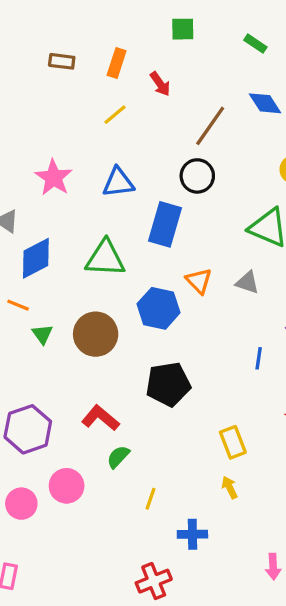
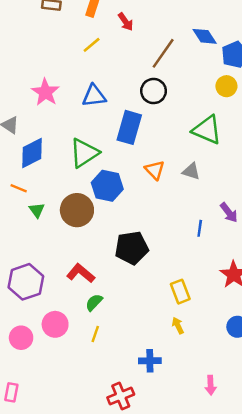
green triangle: (105, 258) -> (84, 153), turned -36
blue hexagon: (159, 308) -> (107, 186), moved
yellow line: (150, 499) -> (95, 334), moved

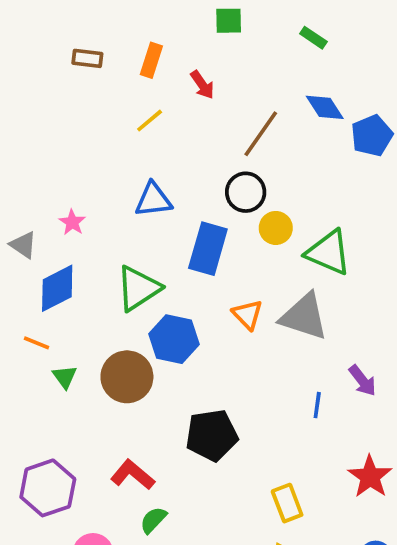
yellow circle: (226, 86) -> (276, 228), moved
pink star: (45, 92) -> (72, 222), moved, size x0.6
gray triangle: (191, 171) -> (304, 317), size x1.8

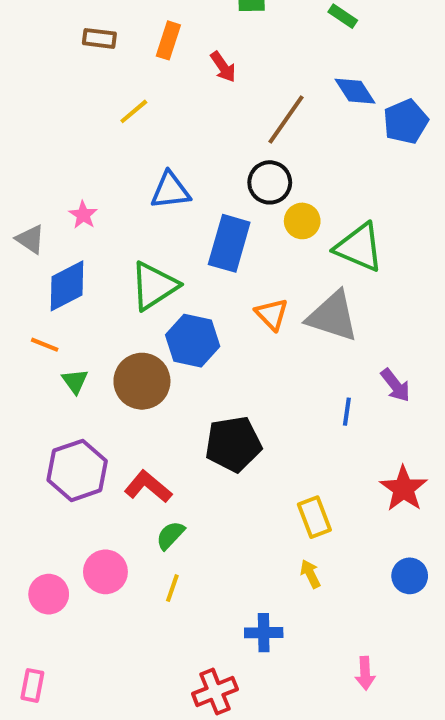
yellow line: (150, 121) -> (134, 111), moved
purple hexagon: (48, 488) -> (77, 470), moved

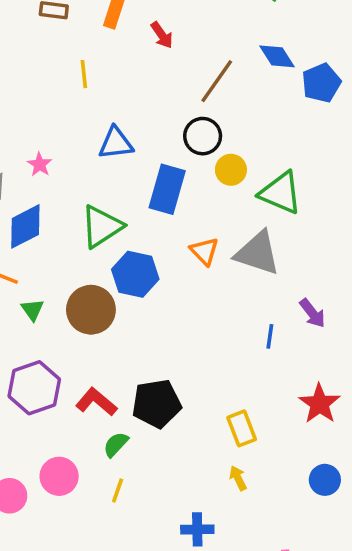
yellow line: (134, 111) -> (84, 74), turned -56
black pentagon: (233, 444) -> (157, 404), moved

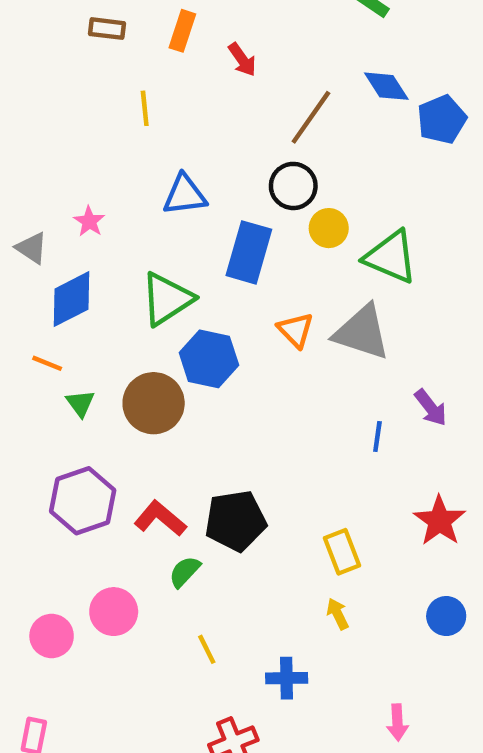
yellow line: (118, 490) -> (207, 649), moved, turned -45

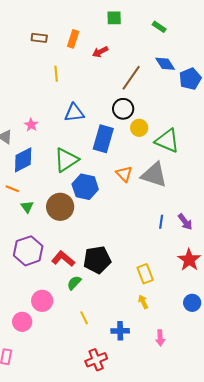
red arrow: (242, 60) -> (100, 52), turned 98
purple arrow: (431, 408) -> (185, 222), moved
pink circle: (52, 636) -> (22, 322), moved
pink arrow: (397, 722) -> (160, 338), moved

